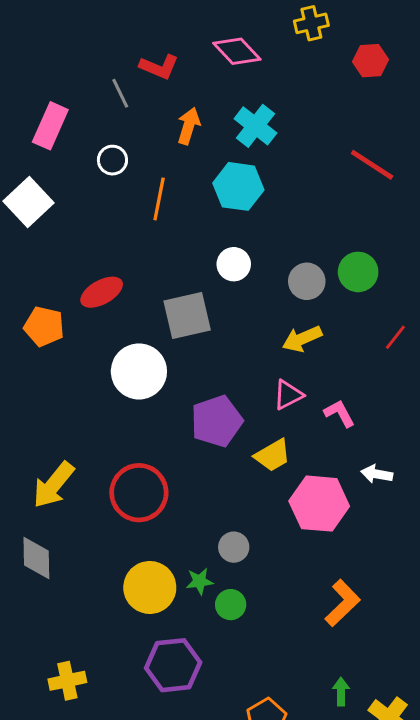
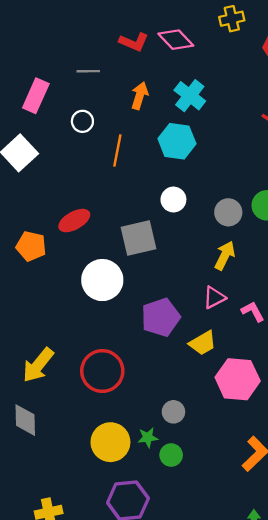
red L-shape: (159, 67) -> (134, 42), moved
gray line: (120, 93) -> (88, 71), turned -65
yellow arrow: (302, 339) -> (225, 256), turned 140

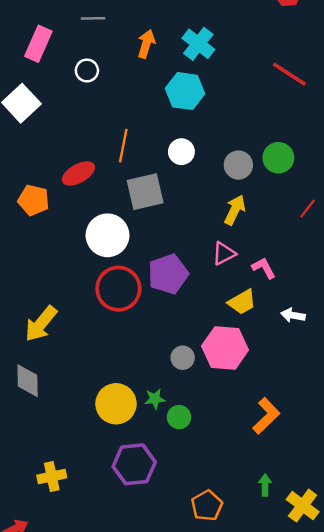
orange line: (117, 151) -> (123, 146), moved
yellow trapezoid: (203, 343) -> (242, 302), moved
red circle: (102, 371) -> (118, 289), moved
pink hexagon: (238, 379) -> (225, 348), moved
gray circle: (173, 412) -> (183, 358), moved

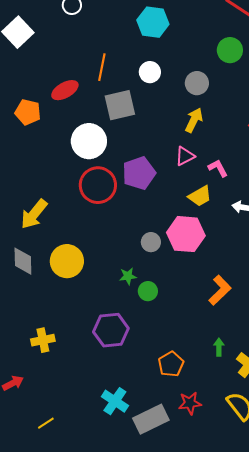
green circle: (278, 158) -> (230, 50), moved
yellow circle: (116, 404) -> (67, 261), moved

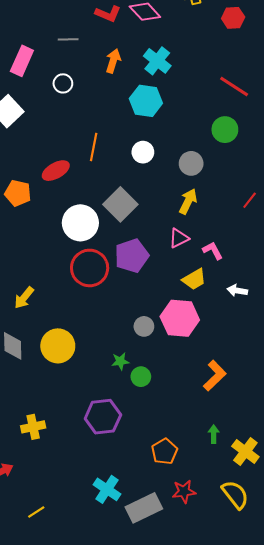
gray square: (120, 105) -> (120, 204), moved, turned -32
yellow arrow: (34, 214) -> (24, 298), size x0.7

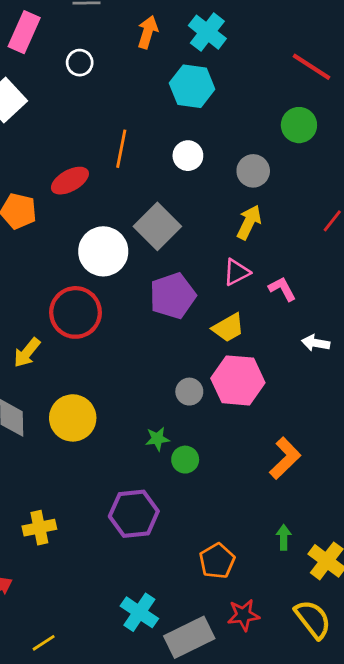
red circle: (90, 268) -> (75, 312), moved
yellow trapezoid: (194, 279) -> (228, 328), moved

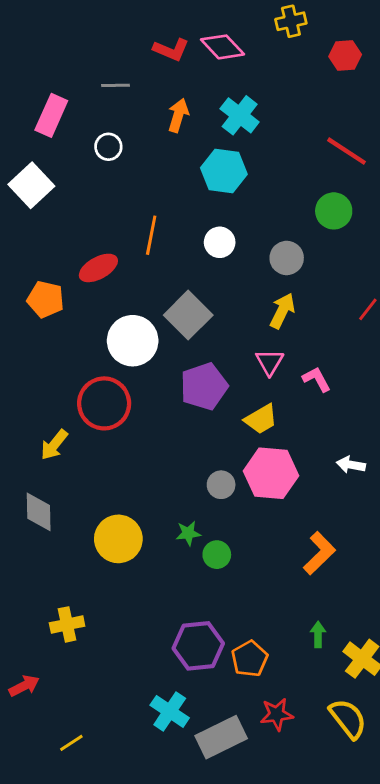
pink triangle: (237, 272) -> (270, 362), turned -32
white arrow: (316, 343) -> (351, 465), moved
yellow circle: (73, 418) -> (118, 539), moved
purple hexagon: (134, 514) -> (198, 646), moved

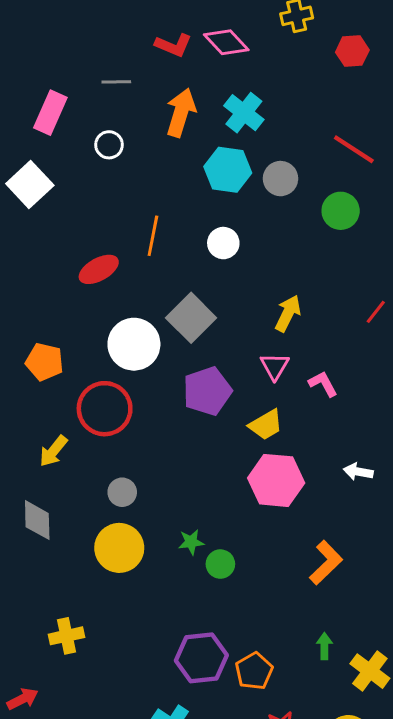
orange arrow: (178, 115) -> (181, 113), size x1.4
gray circle: (287, 258) -> (280, 179), moved
orange pentagon: (46, 299) -> (45, 362), moved
gray circle: (221, 485) -> (122, 492), moved

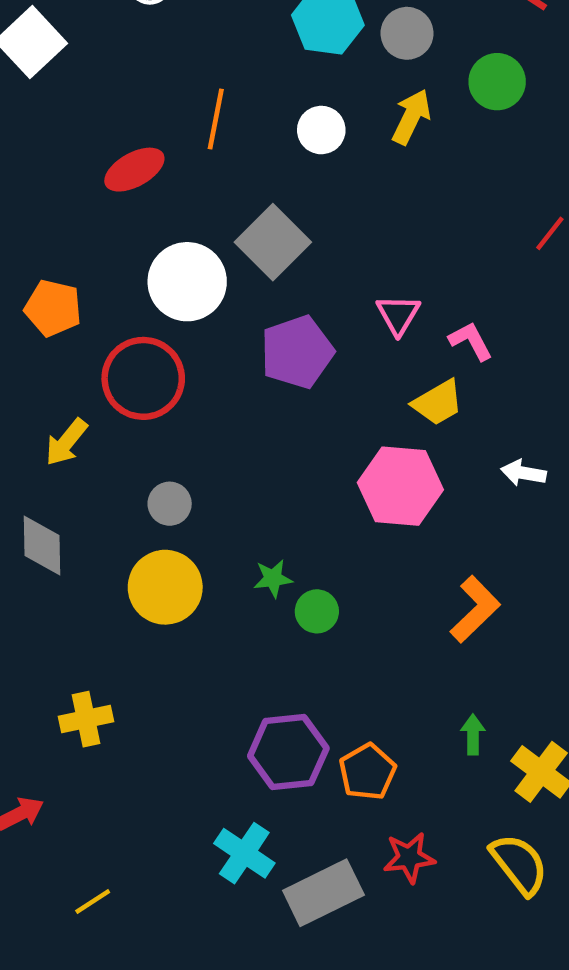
yellow arrow: (288, 313) -> (411, 117), moved
yellow trapezoid: (266, 425) -> (438, 403), moved

